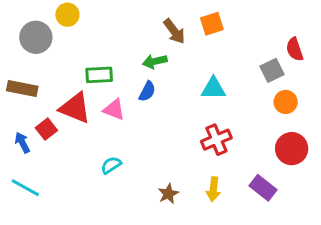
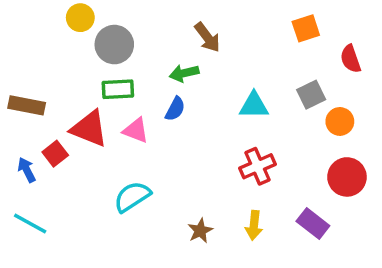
orange square: (212, 24) -> (306, 28), moved
gray circle: (36, 37) -> (114, 45), moved
gray square: (272, 70) -> (311, 95), moved
cyan semicircle: (111, 165) -> (132, 197), size x1.5

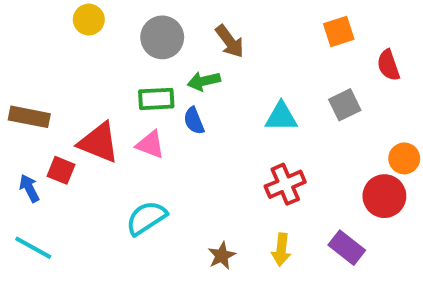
gray circle: (114, 45) -> (162, 37), moved
green rectangle: (118, 89) -> (156, 99), moved
blue semicircle: (175, 109) -> (194, 121), turned 130
orange circle: (340, 121) -> (404, 158), moved
red square: (55, 154) -> (61, 170), turned -30

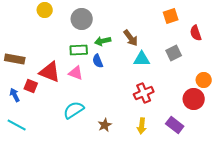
brown arrow: (230, 41) -> (131, 38), moved
brown star: (222, 256) -> (105, 125), moved

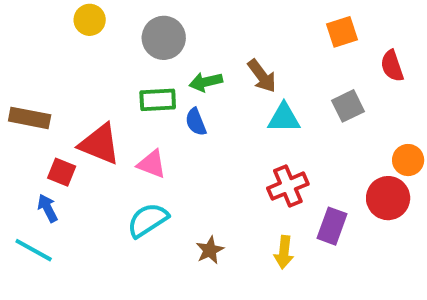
pink triangle: (76, 73) -> (152, 164), moved
blue arrow: (15, 95) -> (48, 208), moved
purple rectangle: (175, 125) -> (332, 226), moved, turned 72

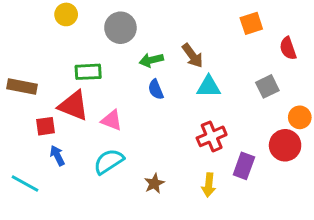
green rectangle: (158, 100) -> (88, 72), moved
gray square: (348, 106) -> (267, 86), moved
blue semicircle: (196, 122) -> (156, 89), moved
red square: (62, 172) -> (46, 126), turned -30
blue arrow: (48, 208) -> (57, 156), moved

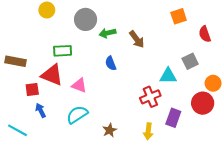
green arrow: (151, 60) -> (107, 33), moved
cyan triangle: (209, 86) -> (168, 76), moved

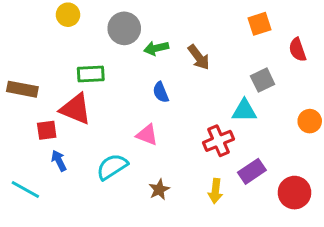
gray square: (190, 61) -> (263, 80), moved
pink triangle: (79, 85) -> (147, 135), moved
red circle: (203, 103) -> (294, 193), moved
purple rectangle: (173, 118) -> (252, 171), turned 36

